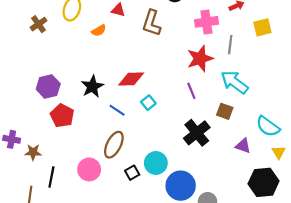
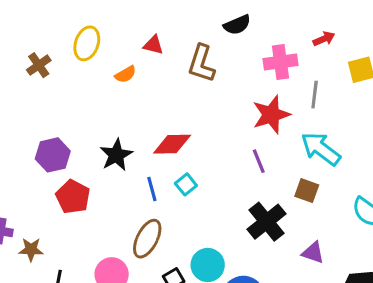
cyan square: (148, 103) -> (186, 184), moved
blue line: (117, 110) -> (152, 189), turned 42
purple triangle: (243, 146) -> (313, 253), moved

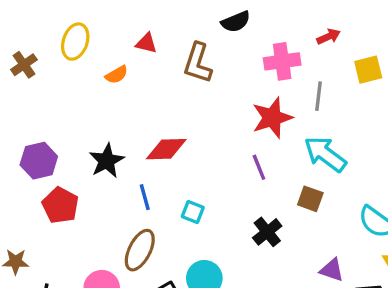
cyan square: (186, 184) -> (193, 212), moved, turned -30
black cross: (267, 222) -> (267, 232), size x0.7
purple triangle: (313, 253) -> (332, 270), moved

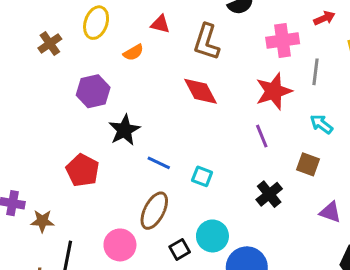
red diamond: (166, 149) -> (201, 91), moved, turned 63
cyan arrow: (325, 154) -> (321, 124), size x0.6
purple hexagon: (39, 161) -> (93, 91), moved
blue line: (145, 197) -> (159, 163), turned -50
purple triangle: (332, 270) -> (330, 212), moved

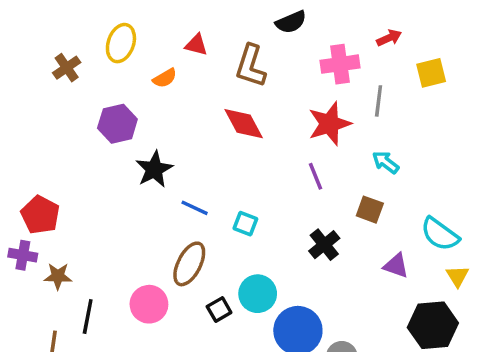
red pentagon: (83, 170) -> (40, 215), moved

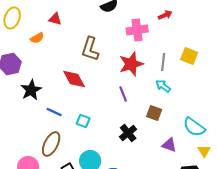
brown L-shape: (251, 66) -> (90, 49), moved
yellow square: (431, 73) -> (189, 56), moved, turned 36
gray line: (379, 101) -> (163, 62), moved
red diamond: (244, 124) -> (74, 79), moved

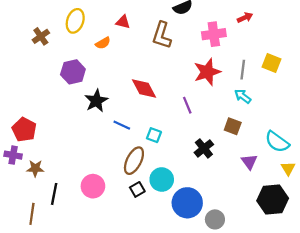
brown L-shape: (90, 49) -> (162, 35), moved
purple line: (123, 94) -> (187, 105), moved
brown ellipse: (51, 144) -> (134, 161), moved
purple triangle: (169, 145) -> (249, 162), turned 35

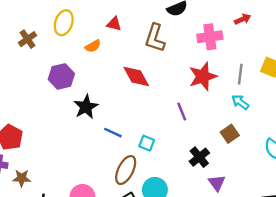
red diamond: (144, 89) -> (136, 76), moved
brown square: (233, 126) -> (230, 134), turned 35
purple triangle: (249, 162) -> (217, 183), moved

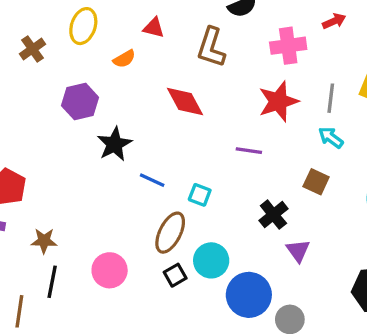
purple line: (182, 112) -> (249, 151), turned -60
brown square: (230, 134) -> (316, 182), turned -30
brown star: (22, 178) -> (44, 241), moved

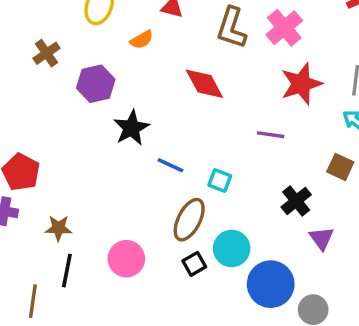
pink cross: (288, 46) -> (284, 28), moved, turned -32
brown cross: (32, 49) -> (47, 53), moved

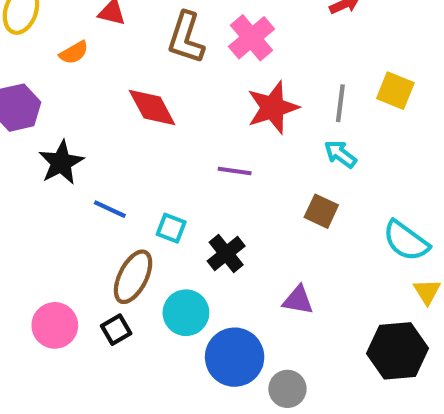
black cross: (296, 201) -> (226, 253), moved
purple triangle: (322, 238) -> (298, 300), turned -44
black square: (194, 264) -> (116, 330), moved

